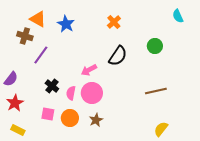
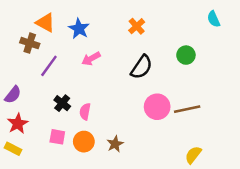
pink arrow: (89, 70) -> (91, 59), moved
pink circle: (92, 93) -> (157, 107), moved
yellow rectangle: (18, 130) -> (13, 149), moved

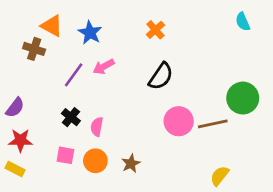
green circle: (186, 55) -> (243, 98), moved, size x1.5
purple line: (49, 66) -> (74, 75), moved
red star: (18, 124) -> (20, 140), turned 30

